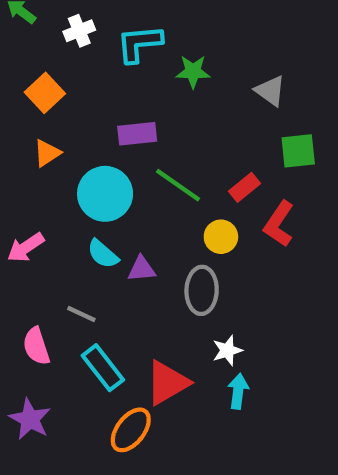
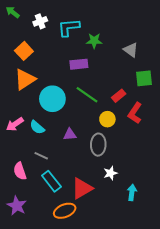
purple rectangle: (137, 134) -> (79, 64), moved
orange triangle: (47, 153) -> (25, 79), size x1.6
cyan semicircle: (103, 254) -> (37, 127), moved
cyan arrow: (238, 391) -> (132, 192), moved
orange ellipse: (131, 430) -> (65, 211), turned 30

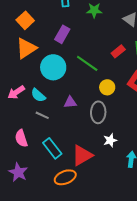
purple rectangle: (79, 64) -> (62, 34), moved, turned -54
red rectangle: (119, 96) -> (118, 51), moved
gray line: (41, 156) -> (42, 115), moved

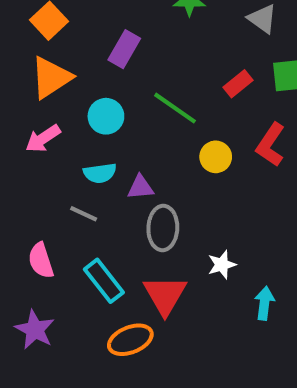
cyan circle: (53, 67) -> (106, 116), size x0.7
pink arrow: (16, 92) -> (43, 139), moved
cyan semicircle: (38, 95) -> (100, 173), moved, turned -49
gray ellipse: (98, 112) -> (163, 228), moved
red triangle: (82, 155) -> (165, 295), turned -30

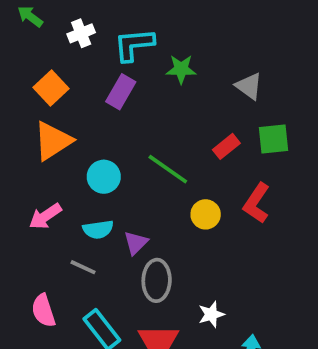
purple rectangle: (124, 49) -> (121, 92), moved
pink arrow: (43, 139) -> (45, 216), moved
purple triangle: (140, 187) -> (136, 243), turned -40

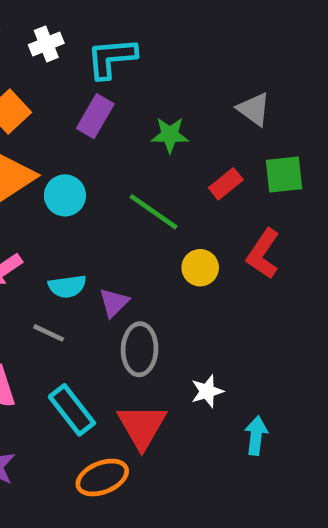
green star: (181, 69) -> (170, 135), moved
cyan circle: (104, 177) -> (65, 195), moved

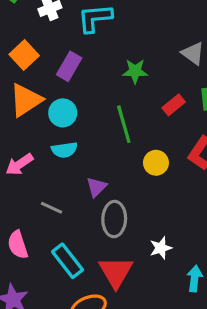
purple rectangle: (95, 116) -> (69, 66), moved
green line: (154, 212) -> (124, 124), turned 39
cyan semicircle: (67, 286) -> (64, 150), moved

